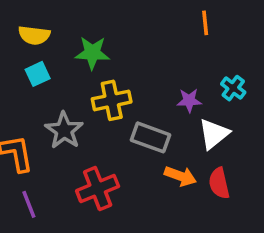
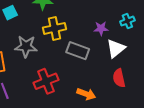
cyan cross: (233, 88) -> (127, 21), turned 32
gray star: (64, 130) -> (26, 46), turned -30
orange arrow: (180, 176) -> (86, 94), moved

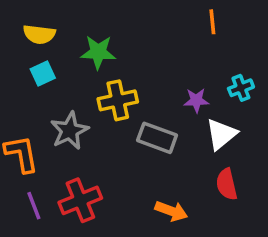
gray star: (26, 46) -> (70, 131), turned -30
red cross: (46, 81) -> (80, 200), moved

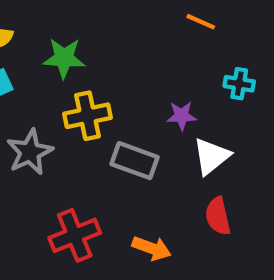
orange line: (212, 22) -> (201, 22), turned -60
cyan cross: (241, 88) -> (239, 84), moved, turned 30
red cross: (80, 200) -> (75, 235), moved

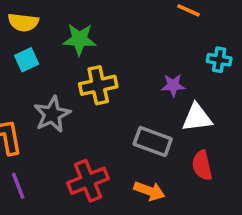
white triangle: (211, 156) -> (197, 118), turned 32
gray rectangle: (135, 161) -> (153, 142), moved

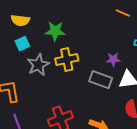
gray star: (52, 114) -> (38, 65), moved
gray rectangle: (153, 142) -> (101, 80), moved

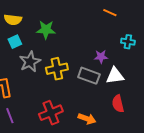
yellow cross: (67, 59) -> (57, 69), moved

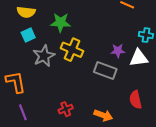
yellow cross: (57, 69) -> (72, 50), moved, turned 35
white triangle: (115, 76) -> (139, 58), moved
red cross: (51, 113) -> (66, 109), size x0.6

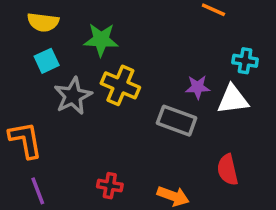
red cross: (66, 109) -> (110, 186), turned 32

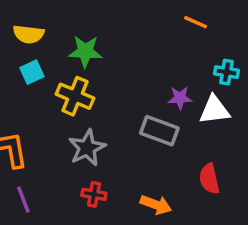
yellow cross: (120, 85) -> (75, 96), moved
gray star: (73, 96) -> (87, 148), moved

